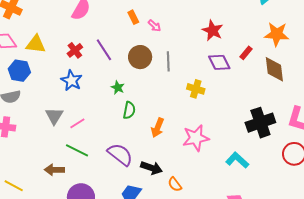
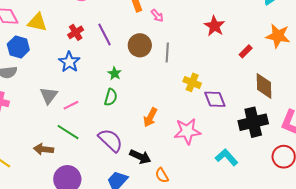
purple diamond: (219, 62) -> (215, 99), moved
brown diamond: (274, 69) -> (264, 86), moved
green semicircle: (129, 110) -> (111, 97), moved

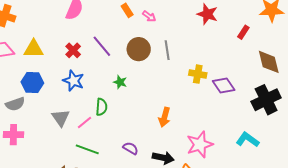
blue hexagon: (18, 47) -> (32, 82), moved
green semicircle: (111, 97) -> (101, 107), moved
pink star: (187, 131) -> (200, 144), moved
purple semicircle: (110, 140) -> (131, 148), size x0.6

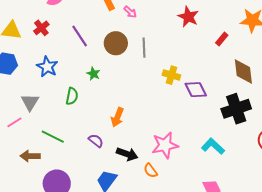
red cross: (73, 50) -> (41, 28), moved
orange arrow: (165, 117) -> (117, 117), moved
pink line: (84, 122) -> (14, 122), moved

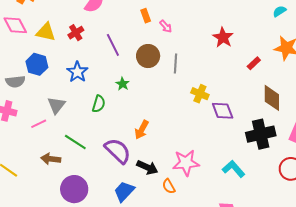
purple semicircle: (96, 141) -> (118, 151), size x1.8

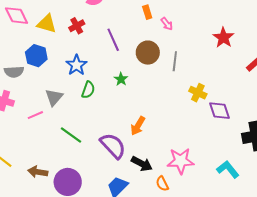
green semicircle: (99, 104) -> (88, 90), moved
brown arrow: (51, 159) -> (38, 172), moved

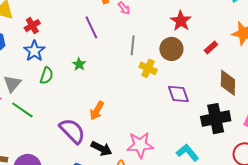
red cross: (77, 26) -> (32, 26), moved
purple line: (113, 40) -> (91, 27), moved
brown circle: (148, 53) -> (171, 49), moved
yellow cross: (198, 93) -> (148, 68), moved
green line: (71, 135) -> (22, 110), moved

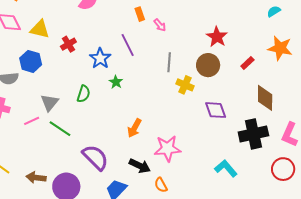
blue star: (34, 51) -> (100, 58), moved
purple semicircle: (72, 131) -> (95, 157), moved
pink star: (140, 145) -> (168, 148), moved

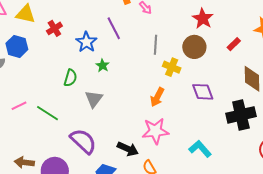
gray triangle: (50, 103) -> (94, 99), moved
orange arrow: (134, 128) -> (157, 97), moved
cyan L-shape: (226, 168) -> (200, 149), moved

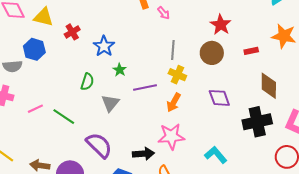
purple line: (114, 28) -> (145, 87), moved, turned -75
red rectangle: (234, 44) -> (251, 51), turned 32
yellow cross: (172, 67) -> (177, 75), moved
black arrow: (128, 149) -> (143, 154), turned -30

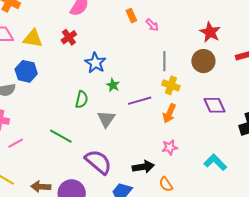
red cross: (72, 32) -> (69, 37), moved
pink line: (35, 109) -> (16, 143), moved
pink star: (171, 136) -> (170, 147), size x0.6

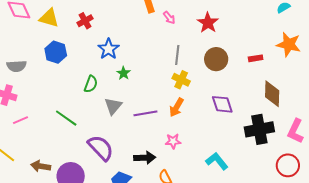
red star: (210, 32) -> (208, 23), moved
blue hexagon: (26, 71) -> (56, 52), moved
purple line: (140, 101) -> (145, 113), moved

